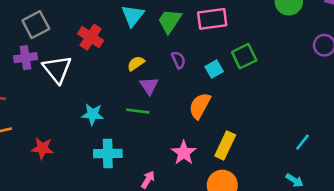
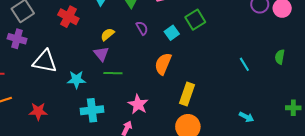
purple cross: (25, 58) -> (17, 39), turned 30
white triangle: (57, 69) -> (45, 61), moved, turned -35
purple triangle: (149, 86) -> (101, 54), moved
cyan line: (302, 142) -> (244, 64), moved, turned -64
pink star: (184, 153) -> (138, 104), moved

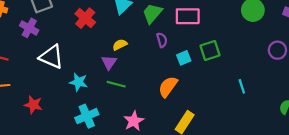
purple semicircle: (142, 28) -> (162, 40), moved
cyan line: (244, 64) -> (242, 86), moved
cyan cross: (92, 110) -> (87, 116), turned -30

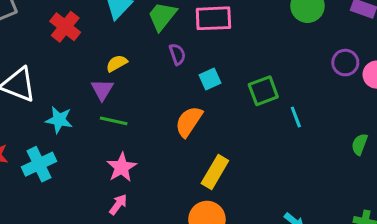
green square: (210, 50) -> (263, 91), moved
cyan cross: (87, 116) -> (39, 164), moved
pink star: (134, 121) -> (122, 167), moved

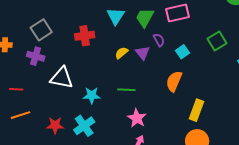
red cross: (65, 27) -> (85, 36), turned -36
purple triangle: (102, 90) -> (143, 53), moved
green square: (263, 91) -> (217, 41), moved

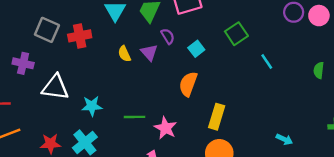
gray square: (41, 30) -> (47, 30), moved, turned -30
yellow semicircle: (121, 53) -> (124, 54), turned -72
green line: (126, 90) -> (135, 117), moved
pink star: (137, 118) -> (165, 128), moved

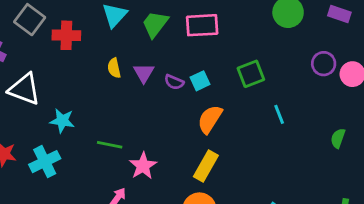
purple semicircle: (168, 36) -> (174, 82), moved, turned 133
orange semicircle: (188, 84) -> (210, 119), moved

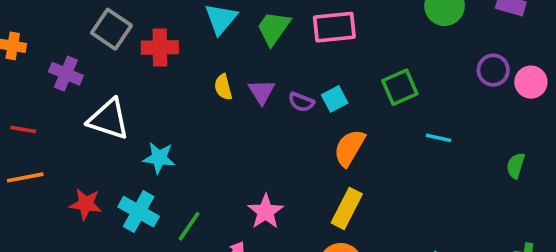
cyan line: (279, 114) -> (438, 138), turned -54
green line: (110, 145) -> (189, 226), moved, turned -65
cyan cross: (45, 162) -> (139, 212), turned -32

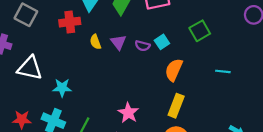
red cross: (160, 47) -> (70, 22), moved
cyan line: (438, 138) -> (223, 71), moved

